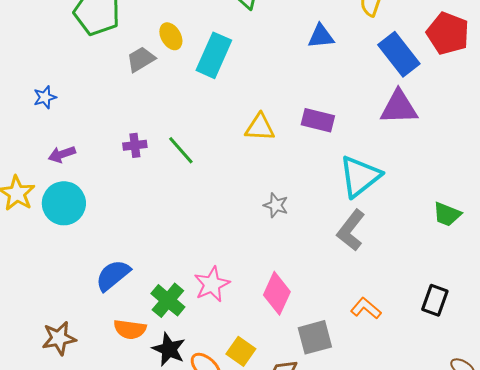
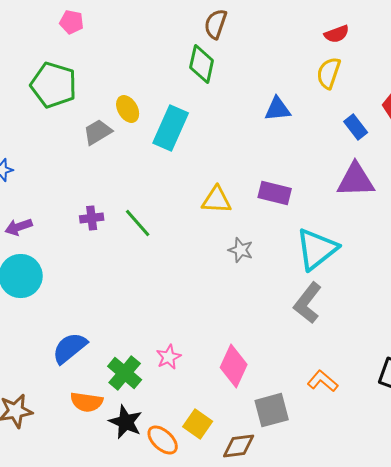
blue rectangle: (399, 54) -> (356, 127), size x0.6
gray star: (276, 205) -> (241, 250), moved
pink star: (212, 284) -> (169, 357), size x0.7

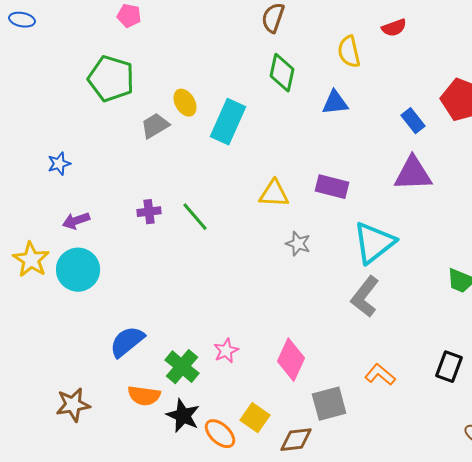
green diamond: (202, 64) -> (282, 73), moved
yellow semicircle: (329, 73) -> (349, 52), moved, turned -32

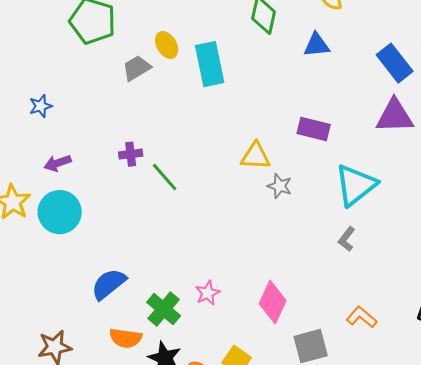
blue rectangle: (413, 121) -> (395, 63), size x1.5
cyan rectangle: (228, 122) -> (210, 64), turned -36
yellow triangle: (274, 194) -> (256, 156), moved
green line: (195, 217) -> (165, 177), moved
gray L-shape: (365, 297) -> (347, 239), size x0.6

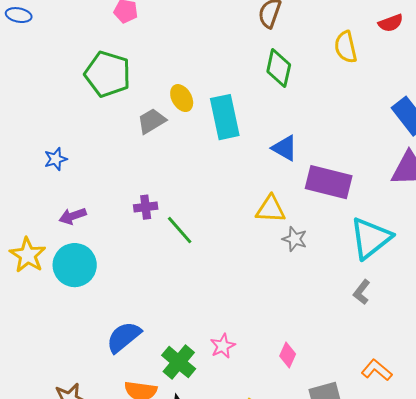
blue triangle: (317, 45) -> (285, 148), moved, turned 36
purple rectangle: (314, 129) -> (329, 182), size x1.4
pink diamond: (273, 302) -> (288, 355), size x0.6

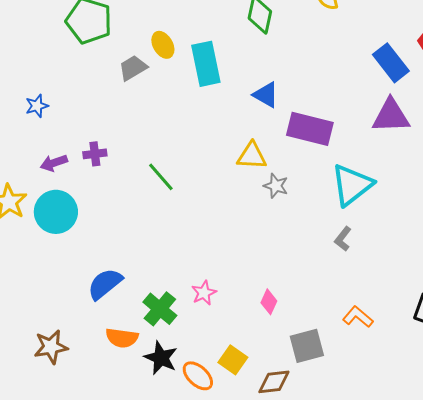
purple cross: (146, 207) -> (95, 154), moved

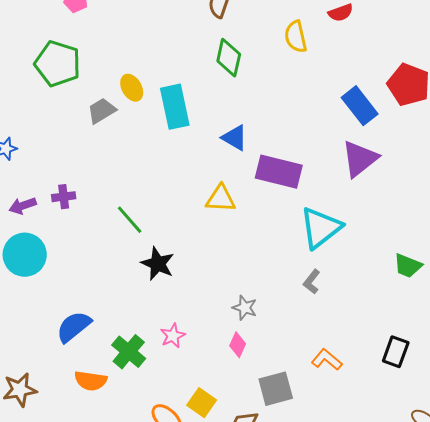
purple triangle: (391, 116) -> (360, 159), turned -36
gray star: (276, 186) -> (245, 308), moved
black star: (161, 358) -> (158, 264), moved

